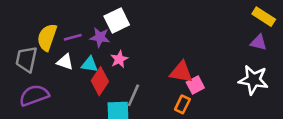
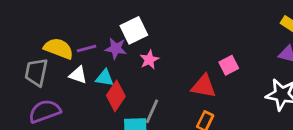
yellow semicircle: (47, 37) -> (59, 49), turned 92
pink star: (119, 59) -> (149, 60), moved
pink square: (195, 85) -> (229, 65), moved

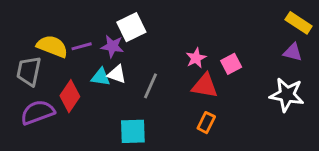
pink star: (149, 60) -> (196, 58), moved
white triangle: (78, 75) -> (117, 74), moved
red diamond: (116, 96) -> (70, 96), moved
gray line: (152, 111) -> (151, 86), moved

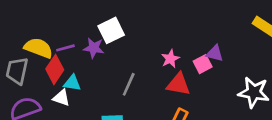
purple triangle: (293, 52) -> (215, 53), moved
white triangle: (117, 74) -> (61, 98), moved
cyan triangle: (101, 77) -> (72, 83), moved
red diamond: (70, 96) -> (55, 69), moved

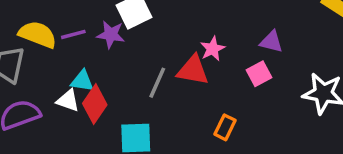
pink square: (203, 64) -> (259, 74), moved
red diamond: (55, 69) -> (95, 104), moved
red triangle: (178, 84) -> (193, 70), moved

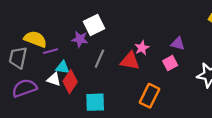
purple line: (73, 34) -> (51, 51), moved
gray line: (157, 83) -> (99, 59), moved
orange rectangle: (225, 127) -> (150, 96), size x1.5

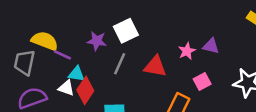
white square: (94, 25) -> (126, 31), moved
pink star: (142, 48) -> (187, 51), moved
purple line: (51, 51) -> (63, 55), turned 40
pink square: (170, 63) -> (202, 82), moved

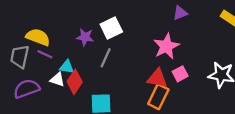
purple triangle: (211, 46) -> (180, 13), moved, turned -35
pink star: (187, 51) -> (166, 46), size x1.6
purple line: (63, 55) -> (45, 54), moved
red triangle: (155, 66) -> (157, 78), moved

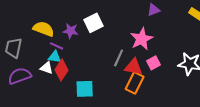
yellow semicircle: (38, 37) -> (44, 29), moved
purple line: (45, 54) -> (57, 46), moved
gray line: (106, 58) -> (119, 58), moved

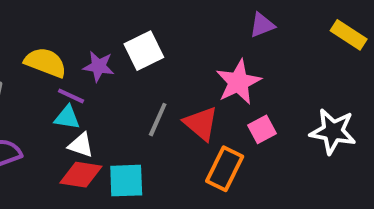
gray line: (119, 58) -> (158, 120), moved
red triangle: (134, 67) -> (201, 123), moved, turned 30
white triangle: (47, 68) -> (81, 145), moved
red diamond: (62, 70) -> (81, 175), moved, turned 65

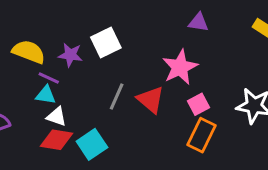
purple triangle: (262, 25) -> (198, 22), turned 30
orange rectangle: (225, 169) -> (202, 135), moved
cyan square: (126, 181) -> (92, 144), turned -32

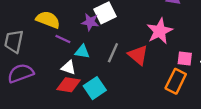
purple star: (70, 55) -> (90, 22), moved
cyan triangle: (46, 95) -> (82, 52), moved
pink square: (198, 104) -> (185, 58), moved, turned 35

